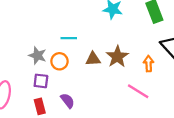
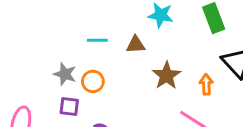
cyan line: (69, 38) -> (97, 40), moved
brown triangle: (93, 59) -> (136, 45), moved

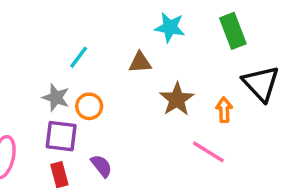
cyan line: (97, 40) -> (79, 57), moved, turned -54
purple square: (69, 106) -> (61, 136), size x1.4

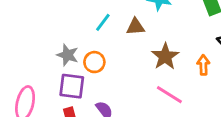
cyan line: (79, 57) -> (103, 22), moved
pink line: (208, 152) -> (169, 95), moved

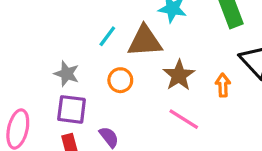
brown triangle: (135, 27) -> (145, 41), size x1.6
orange circle: (94, 62) -> (120, 80), moved

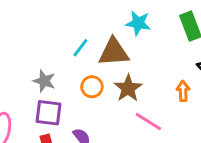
brown star: (179, 75) -> (128, 88), moved

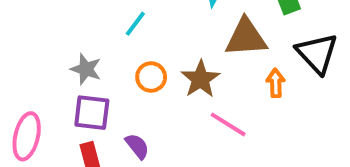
brown triangle: (114, 52) -> (246, 37), moved

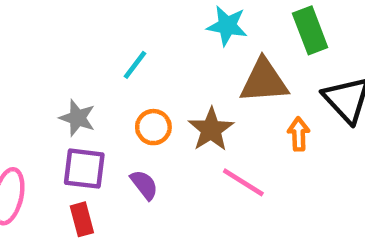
purple semicircle: (137, 146) -> (144, 185), moved

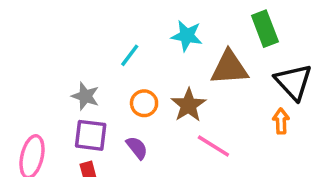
cyan star: (227, 26) -> (187, 36), moved
orange arrow: (299, 134) -> (281, 121), moved

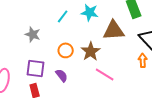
cyan line: (130, 55) -> (63, 16), moved
gray star: (85, 96) -> (33, 34), moved

